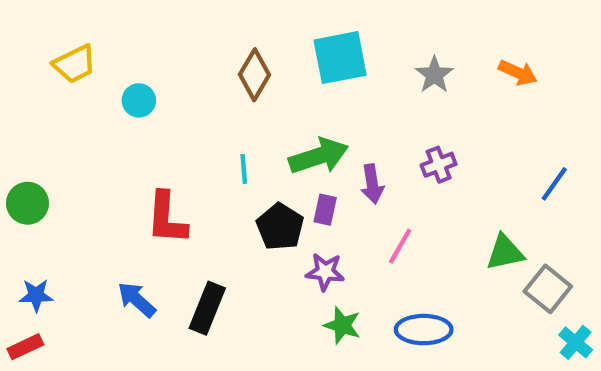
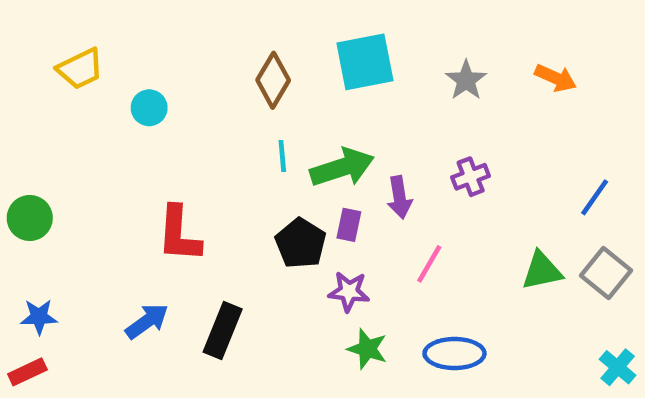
cyan line: (244, 169) -> (282, 156), moved
gray square: (548, 289) -> (606, 273), moved
blue arrow: (137, 300) -> (147, 321), turned 102

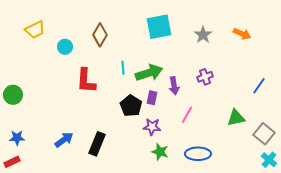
brown diamond: (273, 80) -> (100, 35), moved
red L-shape: (179, 234) -> (86, 81), moved
gray square: (606, 273) -> (264, 134), moved

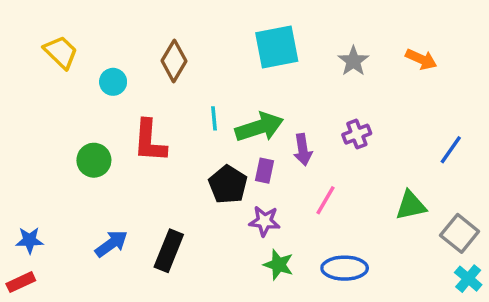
yellow trapezoid: (35, 30) -> (61, 52), turned -110
green circle: (13, 95) -> (94, 160), moved

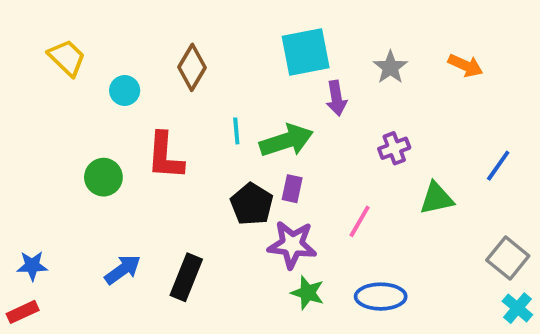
purple arrow: (303, 150) -> (336, 98), moved
green triangle: (411, 205) -> (437, 198), moved
purple star: (265, 221) -> (292, 245), size x1.4

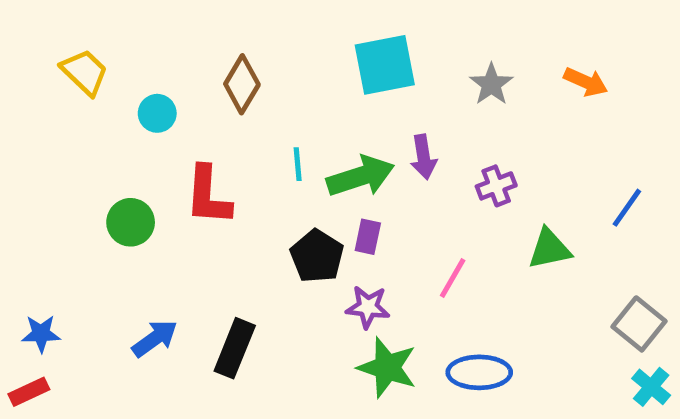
purple arrow: (336, 98) -> (424, 157), moved
purple star: (292, 245) -> (368, 307), size x0.7
green star: (308, 293) -> (387, 368), size x1.4

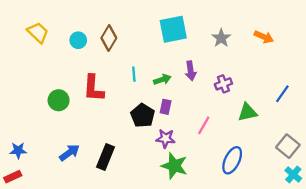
cyan circle: (157, 113) -> (78, 40), moved
green arrow: (361, 176) -> (162, 80), size x0.6
blue ellipse: (479, 372) -> (232, 160), moved, turned -64

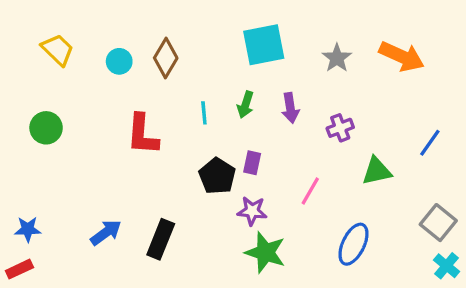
orange arrow: (264, 37) -> (402, 56), size x1.5
green arrow: (162, 80) -> (245, 105), moved, turned 126
green circle: (59, 100) -> (46, 128), moved

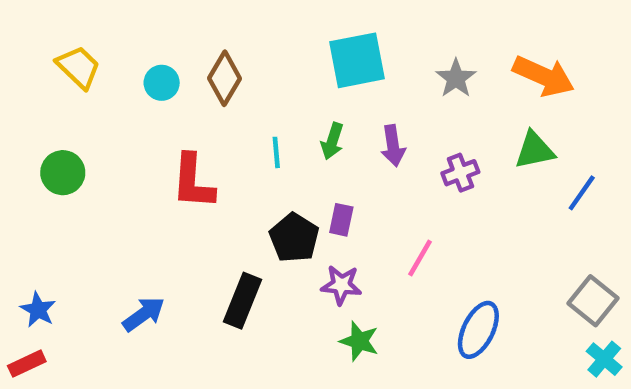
green triangle: (377, 171) -> (535, 150), moved
blue star: (28, 229) -> (38, 310), turned 30
black rectangle: (161, 239) -> (242, 301), moved
green star: (265, 252) -> (359, 341), size x0.7

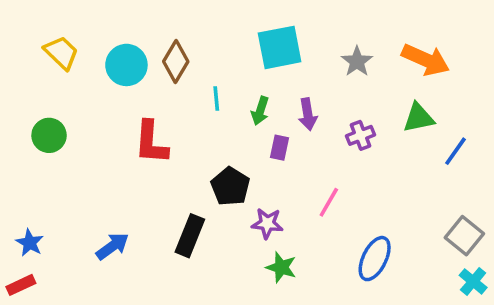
cyan circle: (162, 83) -> (126, 65), size x1.5
cyan line: (276, 152) -> (216, 98), moved
purple rectangle: (341, 220) -> (280, 148), moved

